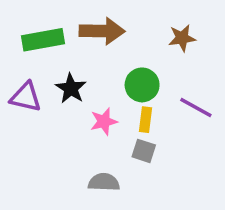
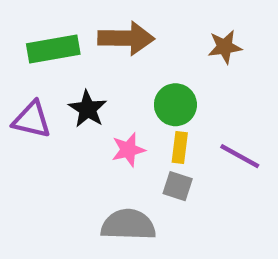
purple line: (196, 108) -> (240, 156), moved
gray semicircle: (104, 182) -> (128, 225), size x1.4

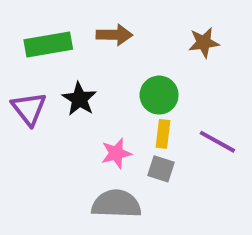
brown arrow: (126, 38) -> (114, 35), size x0.7
purple triangle: (32, 120) -> (29, 109), turned 39
pink star: (128, 150) -> (116, 153), moved

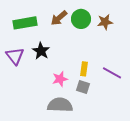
brown arrow: (114, 35) -> (59, 18), turned 138
green circle: (159, 95) -> (81, 19), moved

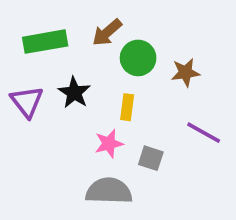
green circle: (81, 19) -> (138, 58), moved
brown star: (105, 22) -> (185, 73), moved
yellow rectangle: (84, 69) -> (127, 107), moved

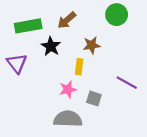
green circle: (138, 58) -> (117, 15), moved
brown star: (185, 73) -> (92, 45), moved
black star: (74, 93) -> (51, 46), moved

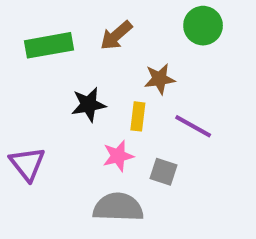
black star: (51, 46) -> (89, 105), moved, turned 30
purple triangle: (17, 63) -> (27, 164), moved
purple line: (127, 83) -> (193, 126), moved

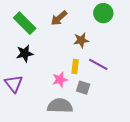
green rectangle: (49, 45) -> (25, 23), turned 55
black star: (89, 105) -> (25, 53), moved
yellow rectangle: (138, 116) -> (75, 66), moved

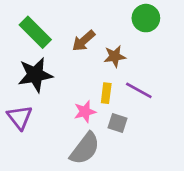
brown arrow: (59, 18) -> (83, 41), moved
black star: (25, 53) -> (35, 75), size x1.4
gray semicircle: (60, 106) -> (85, 149), turned 125

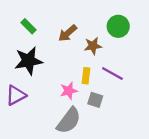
green circle: (146, 18) -> (118, 26), moved
green rectangle: (35, 32) -> (28, 26), size x0.6
purple triangle: (20, 117) -> (16, 95), turned 40

